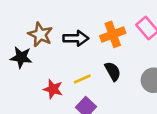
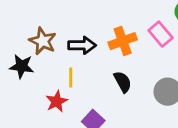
yellow line: (82, 79) -> (71, 78), moved, turned -66
red star: (53, 89) -> (57, 101), turned 30

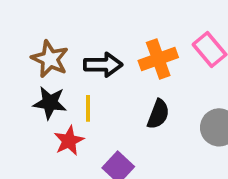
black star: (22, 66) -> (50, 103), moved
black semicircle: (123, 82) -> (158, 114), turned 50

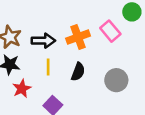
yellow line: (88, 108) -> (48, 67), moved

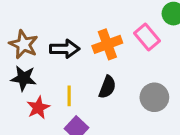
yellow line: (48, 67) -> (69, 96), moved

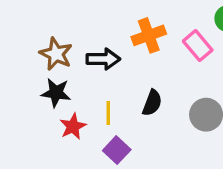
orange cross: (107, 44) -> (149, 35), moved

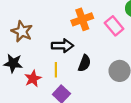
black arrow: (103, 59) -> (62, 46), moved
black star: (56, 93) -> (13, 63), moved

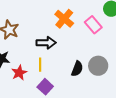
orange cross: (82, 19) -> (64, 19), turned -30
black semicircle: (84, 63) -> (77, 69), moved

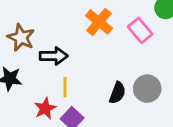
black arrow: (46, 43) -> (54, 56), moved
red star: (19, 73) -> (45, 108), moved

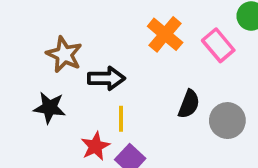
black semicircle: (117, 93) -> (189, 104), moved

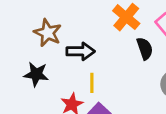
black semicircle: (189, 104) -> (145, 49), moved, turned -40

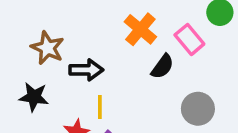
black semicircle: (145, 49) -> (162, 66), turned 55

